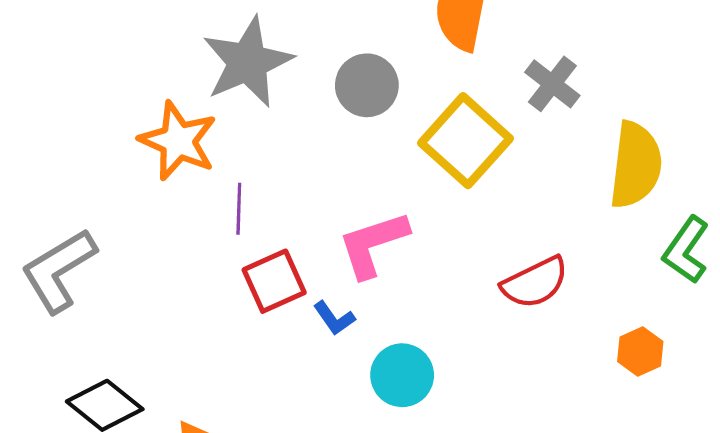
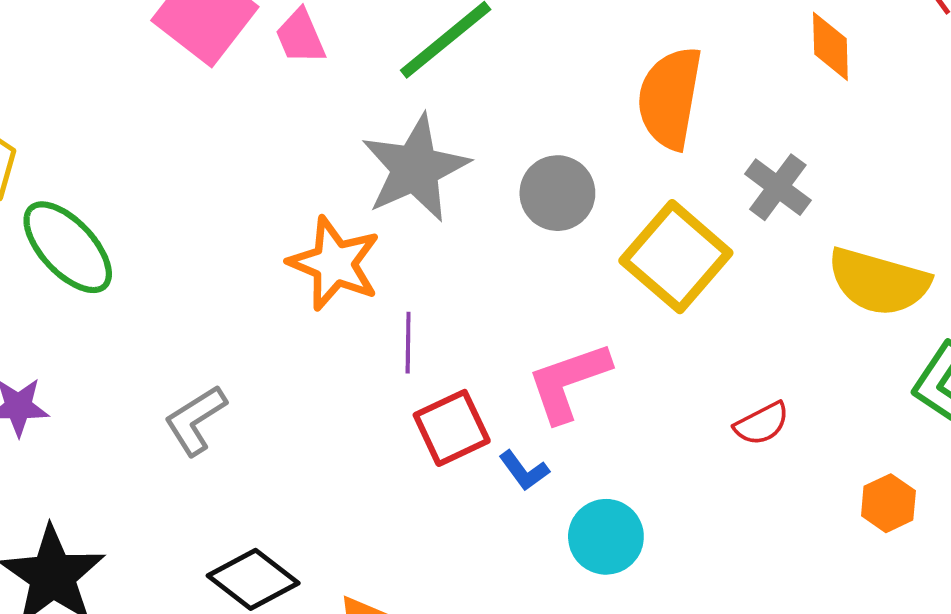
yellow semicircle: (636, 165) -> (879, 282), turned 100
gray L-shape: (59, 270) -> (195, 420), size x0.7
red semicircle: (535, 283) -> (762, 424), size x0.7

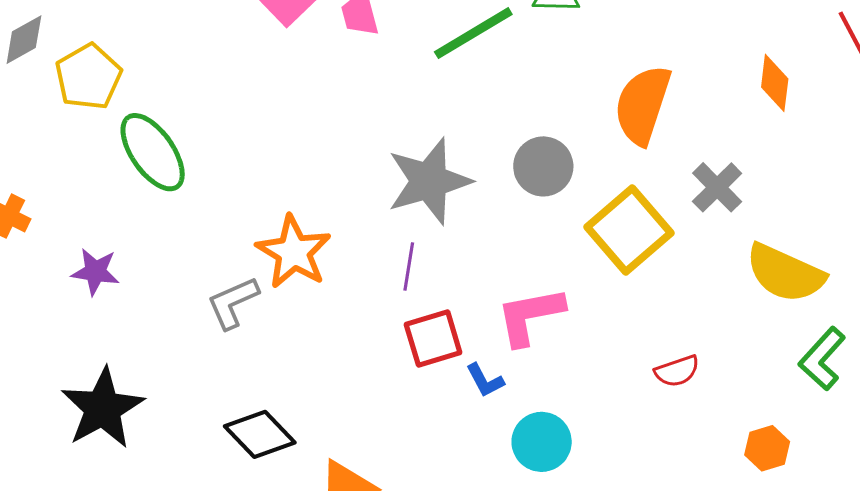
gray star: (415, 168) -> (429, 181), moved
orange star: (334, 263) -> (294, 252), moved

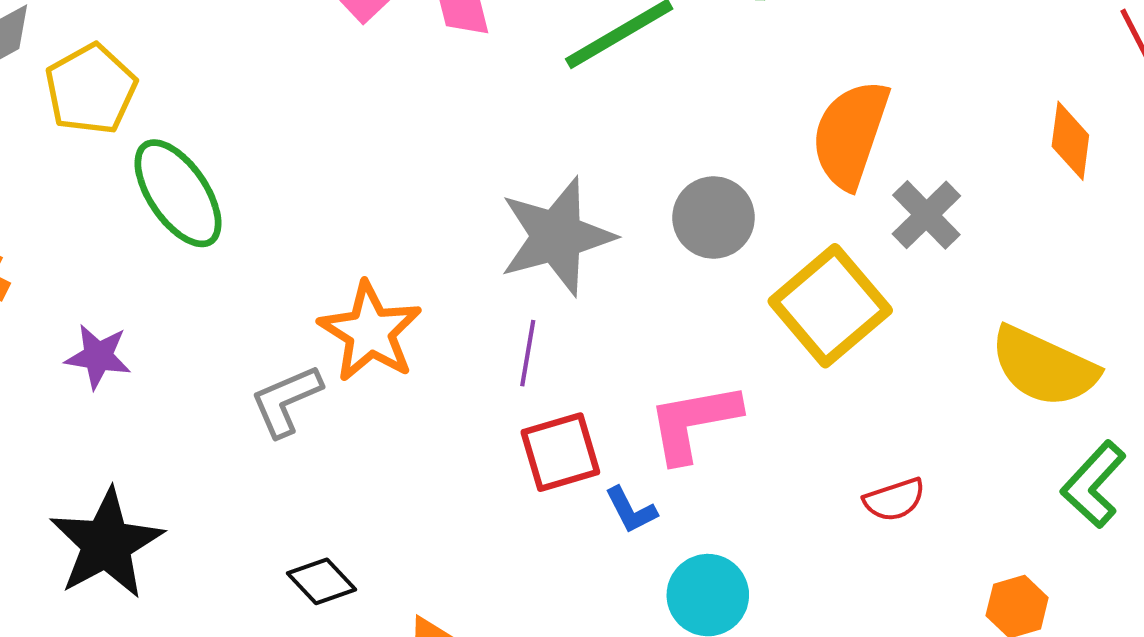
orange diamond: (775, 83) -> (1070, 141), moved
gray cross: (717, 187) -> (926, 215), moved
black diamond: (260, 434) -> (322, 581), size x0.7

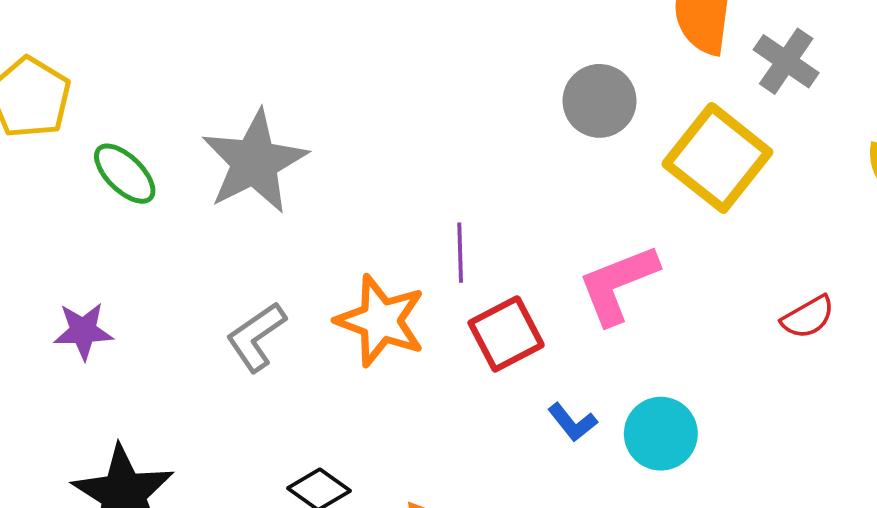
green ellipse: (178, 193) -> (125, 174), size x0.7
gray star: (557, 236) -> (254, 162), moved
orange star: (370, 332) -> (381, 321), moved
blue L-shape: (631, 510) -> (572, 422), moved

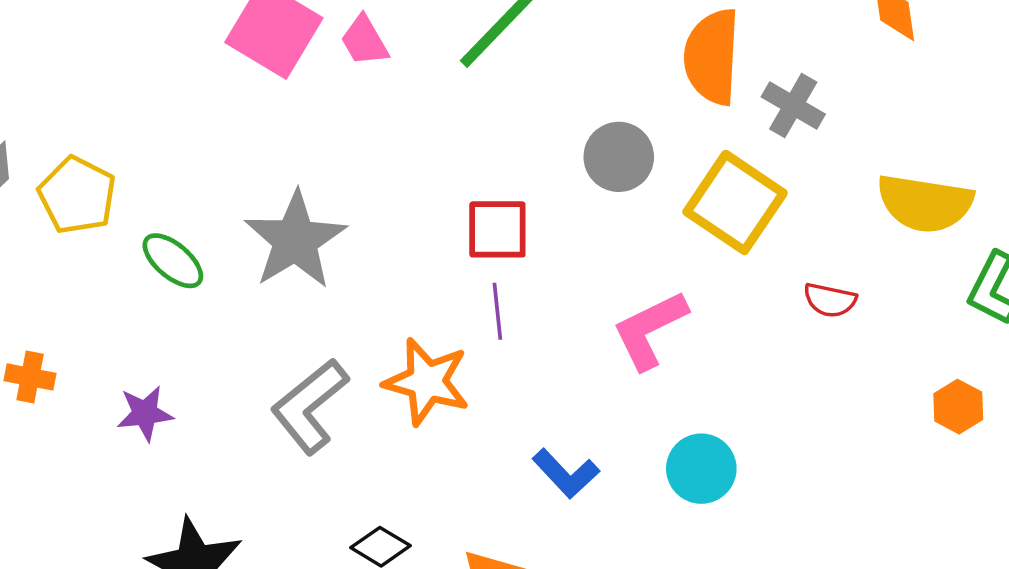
red semicircle: (808, 317) -> (830, 300), moved, turned 46
red square: (506, 334) -> (497, 229), moved, turned 32
gray L-shape: (256, 337) -> (310, 406), size x1.4
blue L-shape: (572, 422) -> (566, 473), moved, size x1.4

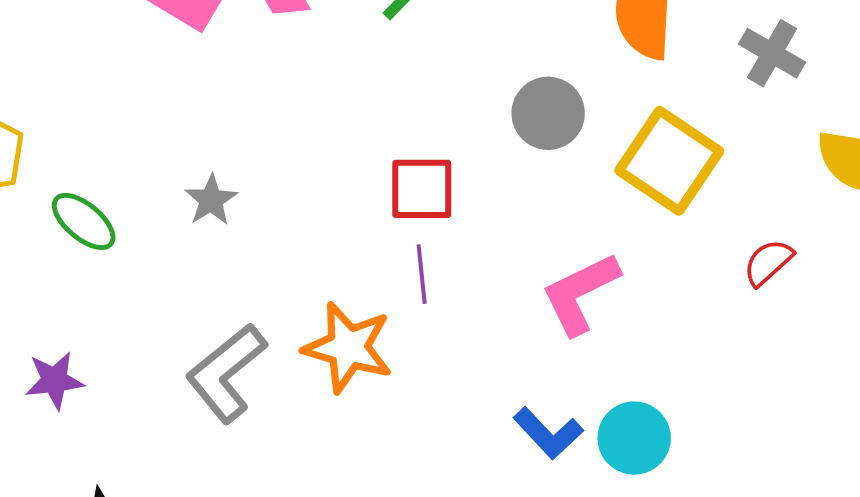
gray cross: (793, 106) -> (772, 53), moved
gray star: (295, 240) -> (211, 200), size x0.5
red semicircle: (830, 300) -> (768, 262), turned 126
blue L-shape: (566, 473) -> (548, 433), moved

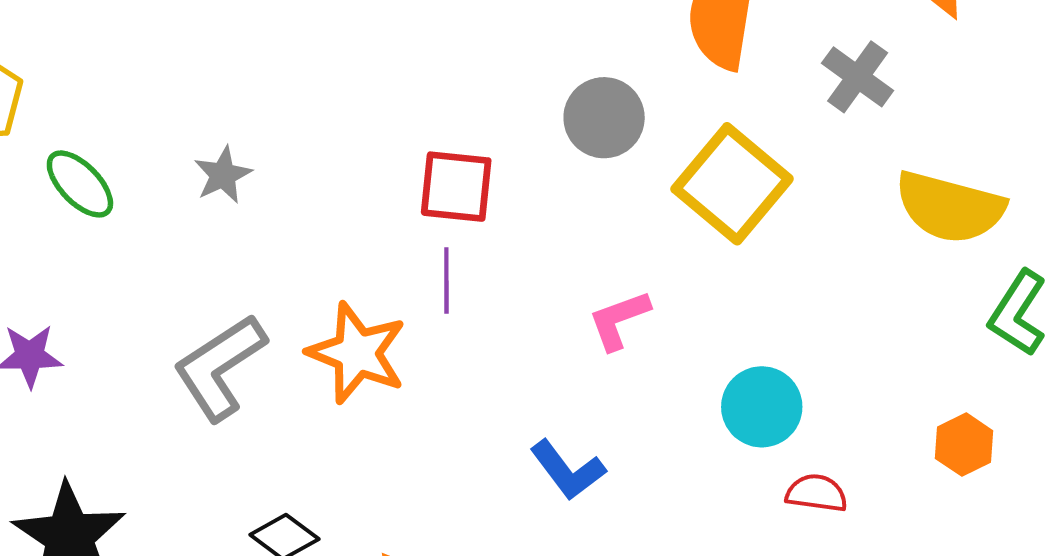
red semicircle: (768, 262) -> (817, 493), moved, turned 44
pink L-shape: (580, 293) -> (619, 320), size x0.7
cyan circle: (634, 438) -> (762, 407), moved

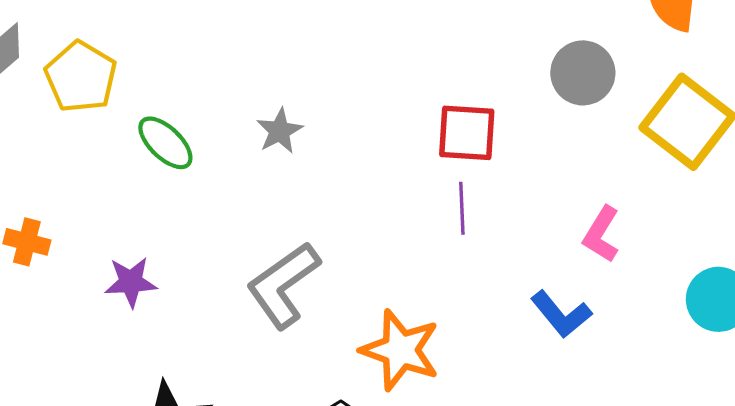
pink L-shape: (619, 320) -> (601, 234), turned -36
orange star: (357, 353) -> (400, 350), moved
blue L-shape: (568, 470) -> (561, 314), moved

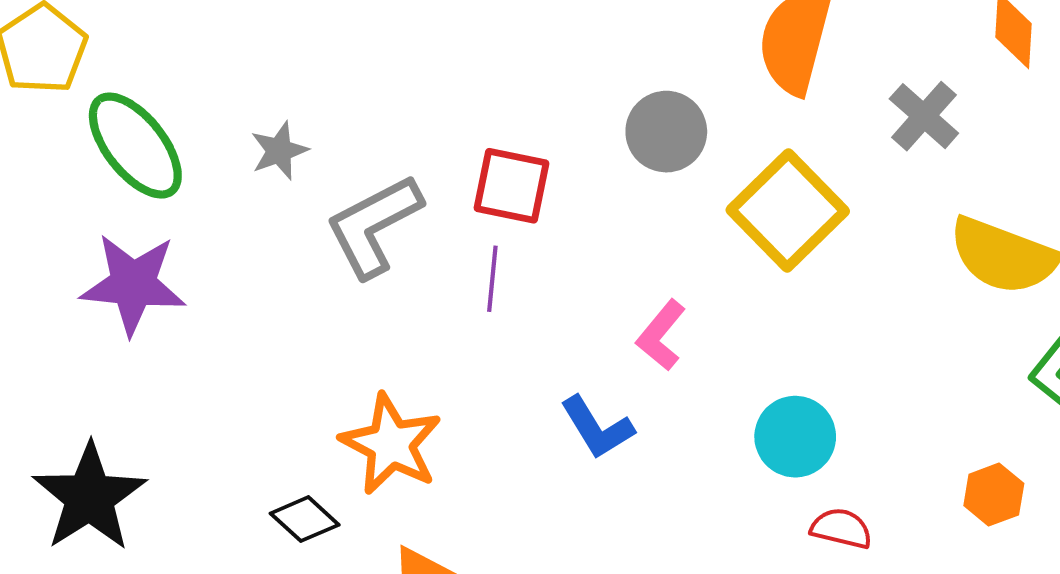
green ellipse: (165, 143) -> (135, 146), size x1.5
purple star: (131, 282) -> (133, 284), moved, size x1.6
gray L-shape: (283, 285) -> (374, 226), moved

